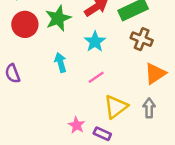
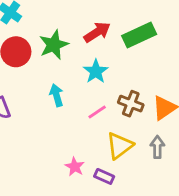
brown cross: (142, 39) -> (131, 104), moved

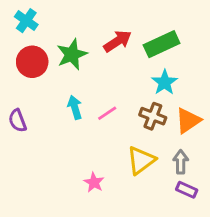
cyan star: (96, 71) -> (165, 82), moved
pink line: (97, 112) -> (107, 113), moved
purple rectangle: (104, 176) -> (187, 190), moved

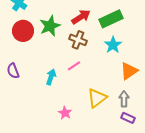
cyan arrow: (75, 107) -> (51, 77), moved, turned 35
brown cross: (153, 116) -> (78, 40), moved

